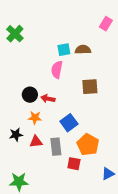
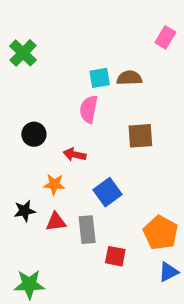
black circle: (30, 95) -> (34, 134), moved
orange pentagon: (88, 145) -> (161, 233), moved

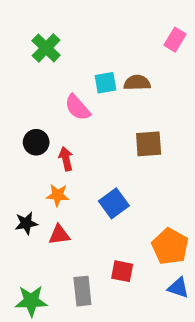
green cross: (23, 53) -> (46, 48), moved
pink semicircle: (89, 109) -> (77, 107), moved, turned -52
red arrow: (75, 155) -> (66, 159), moved, turned 65
gray rectangle: (87, 230) -> (82, 291), moved
blue triangle: (168, 272) -> (178, 288), turned 45

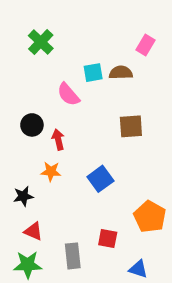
pink rectangle: (175, 40) -> (146, 45), moved
red triangle: (59, 235) -> (33, 231), moved, turned 30
blue triangle: (178, 288) -> (138, 269), moved

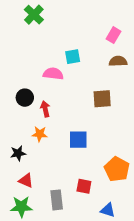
green cross: (41, 42) -> (34, 15), moved
brown semicircle: (121, 73) -> (118, 61), moved
pink semicircle: (68, 94) -> (53, 74), turned 138
blue square: (100, 179) -> (78, 140), turned 36

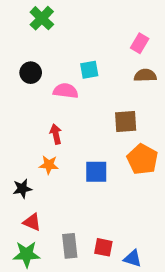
black circle: (25, 98) -> (31, 73), moved
orange pentagon: (117, 169) -> (142, 159), moved
red square: (84, 186) -> (103, 247), moved

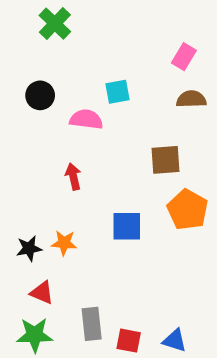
orange star: (49, 165) -> (64, 243), moved
red square: (103, 247) -> (129, 341), moved

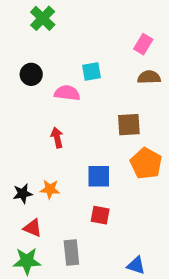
red square: (129, 341) -> (100, 215), moved

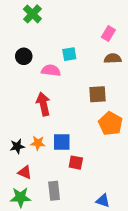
red arrow: (57, 138) -> (43, 104), size x1.5
blue square: (99, 176) -> (62, 142), moved

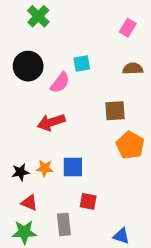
pink rectangle: (108, 34) -> (128, 28), moved
black circle: (24, 56) -> (28, 66), size x1.5
pink semicircle: (51, 70) -> (60, 83), turned 120
red arrow: (43, 104) -> (51, 122), turned -95
red square: (76, 163) -> (88, 201), moved

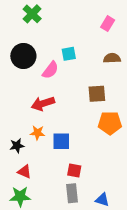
orange pentagon: (130, 145) -> (110, 123), turned -30
orange star: (45, 168) -> (37, 133), moved
gray rectangle: (64, 224) -> (72, 193), moved

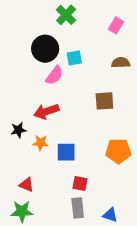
green cross: (32, 14) -> (66, 15), moved
black circle: (23, 56) -> (45, 49), moved
orange pentagon: (110, 123) -> (118, 151), moved
black star: (17, 146) -> (18, 130), moved

